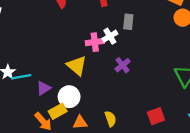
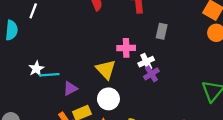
white cross: (110, 36) -> (146, 62), moved
white circle: (69, 97) -> (108, 99), moved

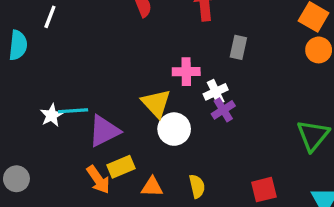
white star: (36, 69) -> (52, 115), moved
purple triangle: (70, 88) -> (104, 131), size x1.5
white circle: (108, 99) -> (174, 129), moved

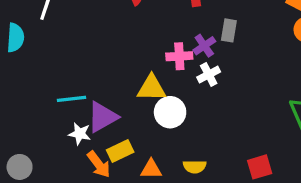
yellow triangle: (156, 103) -> (152, 88), turned -44
purple cross: (223, 110) -> (204, 46), moved
white star: (52, 115) -> (80, 134), moved, turned -30
yellow semicircle: (197, 186) -> (195, 167), turned 105

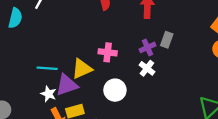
pink cross: (179, 56) -> (108, 52), moved
white cross: (209, 75) -> (147, 68), turned -35
yellow triangle: (152, 88) -> (82, 69), moved, turned -35

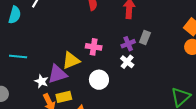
cyan line: (47, 68) -> (18, 57), moved

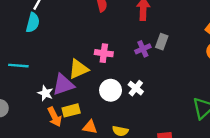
cyan semicircle: (15, 15) -> (33, 23), moved
white cross: (127, 62) -> (136, 88), moved

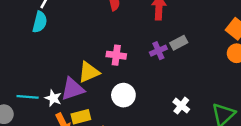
gray rectangle: (162, 42) -> (179, 43), turned 42
cyan line: (18, 66) -> (28, 97), moved
white cross: (136, 88) -> (181, 106), moved

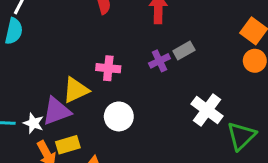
white cross: (181, 106) -> (207, 110), moved, size x1.5

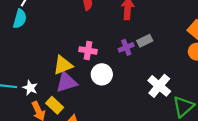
purple triangle: (57, 111) -> (66, 82), moved
white circle: (119, 116) -> (102, 74), moved
yellow rectangle: (68, 145) -> (55, 105), turned 56

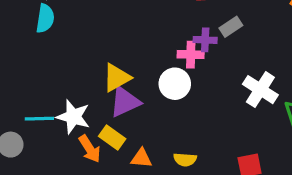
purple cross: (126, 47) -> (205, 40), turned 32
pink cross: (88, 50) -> (191, 55), moved
white star: (30, 88) -> (73, 117), size x1.5

